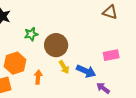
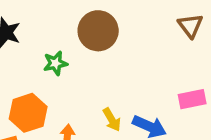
brown triangle: (110, 12) -> (190, 26), turned 35
brown circle: (56, 45) -> (98, 31), moved

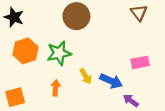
green star: (55, 63) -> (59, 53), moved, size x1.5
orange hexagon: (28, 113) -> (25, 51), moved

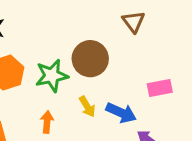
brown triangle: (139, 13) -> (133, 22), moved
brown circle: (76, 16) -> (90, 59), moved

